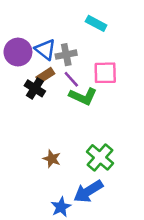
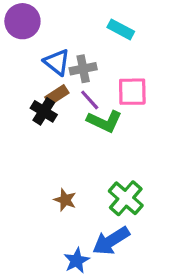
purple circle: (18, 52) -> (22, 21), moved

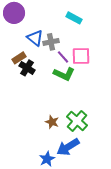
brown rectangle: (57, 95) -> (19, 58), moved
purple line: (90, 100) -> (63, 57), moved
brown star: (65, 200) -> (52, 122), moved

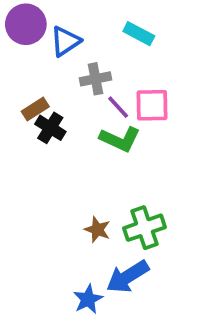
blue triangle: (35, 38) -> (65, 41), moved, turned 48
green cross: (77, 121) -> (144, 228), turned 30

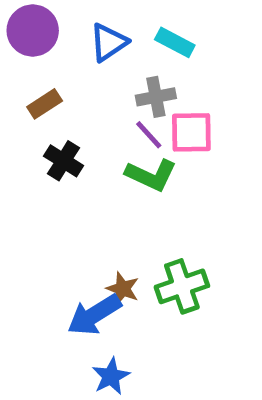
blue triangle: (65, 41) -> (108, 42), moved
gray cross: (96, 79) -> (156, 97), moved
brown rectangle: (35, 109) -> (45, 104), moved
blue arrow: (128, 277) -> (94, 315), moved

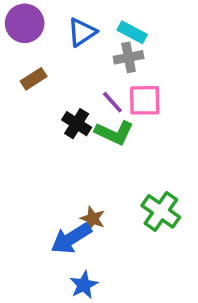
gray cross: (156, 97) -> (129, 57), moved
black cross: (63, 161) -> (77, 124), moved
green cross: (182, 286) -> (161, 211), moved, turned -36

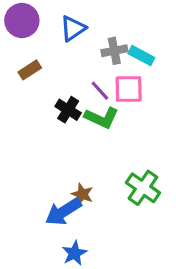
cyan rectangle: (132, 32) -> (141, 56), moved

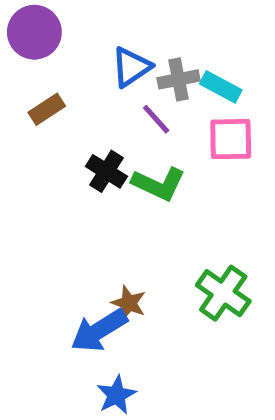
blue triangle: (73, 28) -> (131, 67), moved
pink square: (129, 89) -> (231, 139), moved
purple line: (100, 91) -> (156, 119), moved

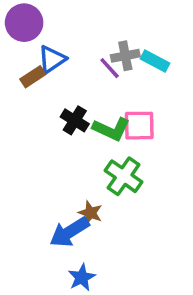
blue triangle: (131, 67) -> (52, 59), moved
purple line: (156, 119) -> (110, 68), moved
pink square: (231, 139) -> (139, 126), moved
green cross: (223, 293) -> (124, 176), moved

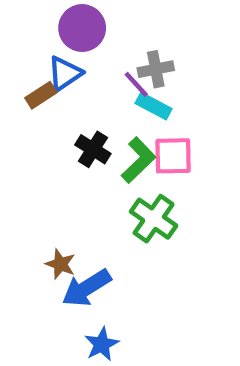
purple circle: (24, 23) -> (82, 28), moved
cyan rectangle: (155, 61) -> (154, 106), moved
green L-shape: (111, 129) -> (138, 160), turned -69
brown star: (90, 213) -> (60, 264), moved

